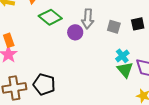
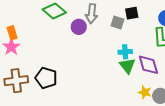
black square: (138, 24) -> (132, 13), moved
cyan cross: (122, 56) -> (125, 52), turned 32

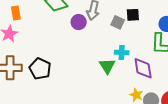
orange rectangle: (12, 33) -> (16, 13), moved
green triangle: (127, 66) -> (107, 66), moved

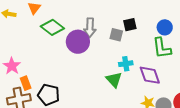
orange rectangle: (16, 13) -> (26, 83), moved
purple circle: (79, 22) -> (78, 42), size x1.5

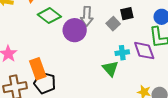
gray square: (116, 35) -> (113, 24), turned 32
purple diamond: (150, 75) -> (144, 51), moved
orange rectangle: (26, 83) -> (38, 69), moved, size x1.5

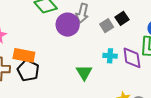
black square: (127, 14) -> (122, 18), turned -32
orange rectangle: (38, 69) -> (24, 55), turned -70
green triangle: (110, 69) -> (84, 72), moved

